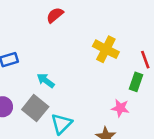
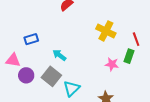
pink star: (120, 108) -> (112, 64), moved

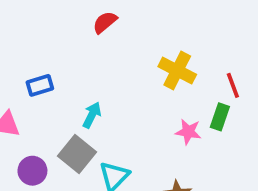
cyan arrow: (59, 55) -> (92, 115), turned 80
purple circle: (26, 75) -> (32, 171), moved

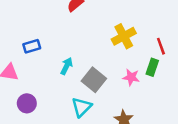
yellow cross: (177, 71) -> (124, 36), turned 35
gray square: (77, 154) -> (94, 80), moved

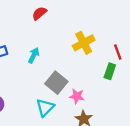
cyan arrow: (67, 66) -> (34, 55), moved
pink star: (131, 77) -> (77, 96), moved

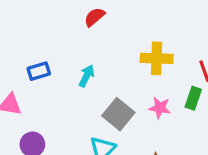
yellow cross: (84, 43) -> (157, 58), turned 30
pink star: (77, 96) -> (160, 108), moved

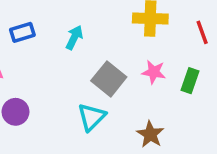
green rectangle: (193, 98) -> (190, 81), moved

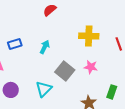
green rectangle: (190, 81) -> (112, 92), moved
cyan triangle: (92, 117) -> (44, 89), moved

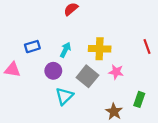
yellow cross: (89, 36) -> (100, 49), moved
purple circle: (11, 90) -> (53, 71), moved

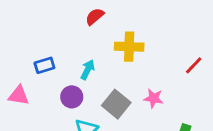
red line: (147, 47) -> (194, 65), turned 64
yellow cross: (100, 49) -> (129, 47), moved

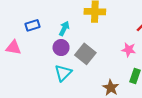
purple circle: (72, 97) -> (61, 48), moved
pink star: (154, 98) -> (129, 50), moved

